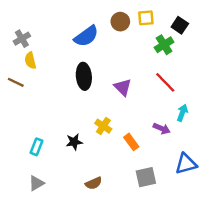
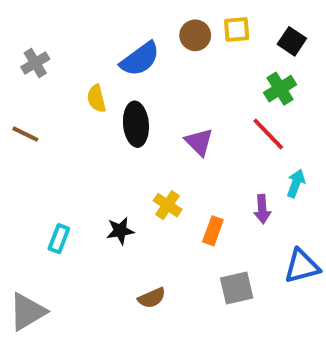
green cross: (164, 45) -> (280, 89), moved
yellow semicircle: (30, 60) -> (96, 99), moved
purple arrow: (162, 129) -> (262, 209), turned 63
orange rectangle: (131, 142) -> (213, 231), turned 56
gray triangle: (36, 183) -> (27, 312), moved, size x1.5

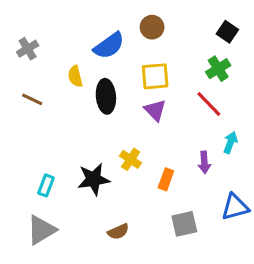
yellow square: (237, 29) -> (155, 76), moved, size x1.4
brown line: (25, 134) -> (32, 99), moved
black star: (120, 231) -> (94, 179), size x1.5
gray triangle: (27, 312) -> (41, 230), moved

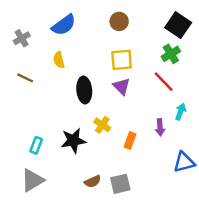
black square: (227, 32) -> (178, 25), size x1.5
blue semicircle: (109, 46) -> (64, 25), moved
black ellipse: (106, 96) -> (84, 90), moved
gray square: (184, 224) -> (120, 184), moved

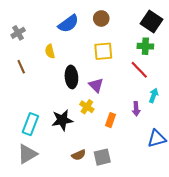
blue semicircle: (64, 25) -> (68, 24), moved
green cross: (171, 54) -> (145, 46), turned 35
brown line: (25, 78) -> (21, 67), turned 40
purple triangle: (122, 86) -> (96, 85), moved
cyan rectangle: (36, 145) -> (30, 124), size x1.5

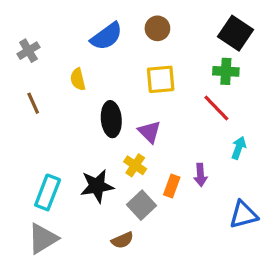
purple arrow: (136, 109) -> (200, 175), moved
gray square: (102, 157) -> (142, 205), moved, turned -30

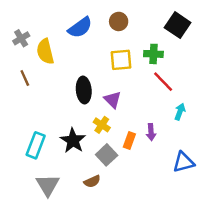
green cross: (226, 71) -> (153, 54), moved
yellow semicircle: (78, 79) -> (45, 52), moved, size x1.5
black star: (97, 186) -> (73, 141), turned -30
gray triangle: (43, 239) -> (48, 185), moved, turned -30

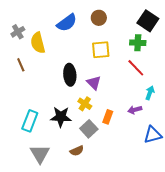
green cross: (153, 54) -> (138, 43), moved
purple arrow: (151, 132) -> (135, 110), moved, turned 80
black star: (73, 141) -> (61, 117), turned -30

